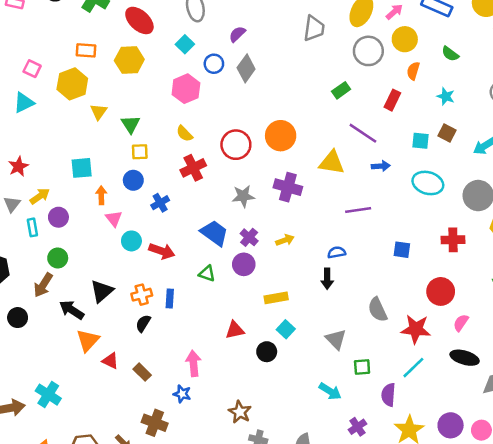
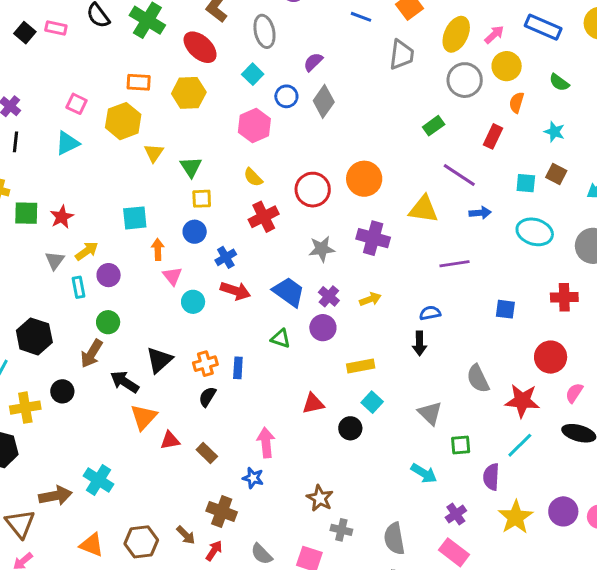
red arrow: (162, 251) -> (235, 291), moved
red triangle: (110, 361) -> (170, 440), turned -36

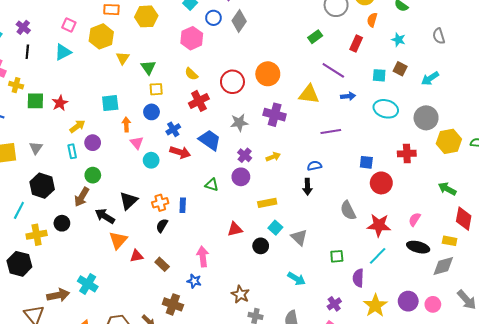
gray triangle: (55, 260) -> (36, 148), moved
blue trapezoid: (289, 292) -> (210, 140), moved
red circle: (551, 357) -> (381, 183), moved
gray triangle: (430, 413) -> (299, 237), moved
cyan arrow: (424, 473) -> (297, 279), moved

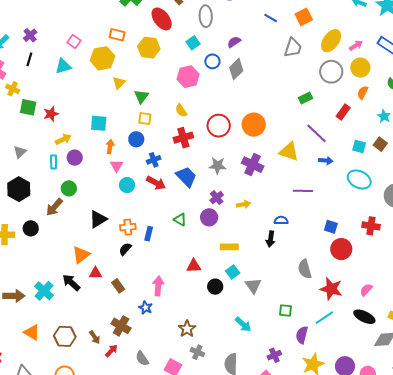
black arrow: (105, 216) -> (71, 283), moved

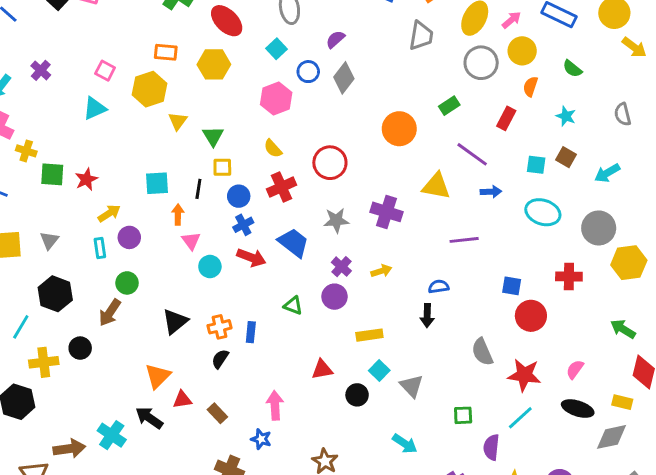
black line: (29, 59) -> (198, 189), moved
orange circle: (254, 125) -> (399, 129), moved
blue circle: (136, 139) -> (239, 196), moved

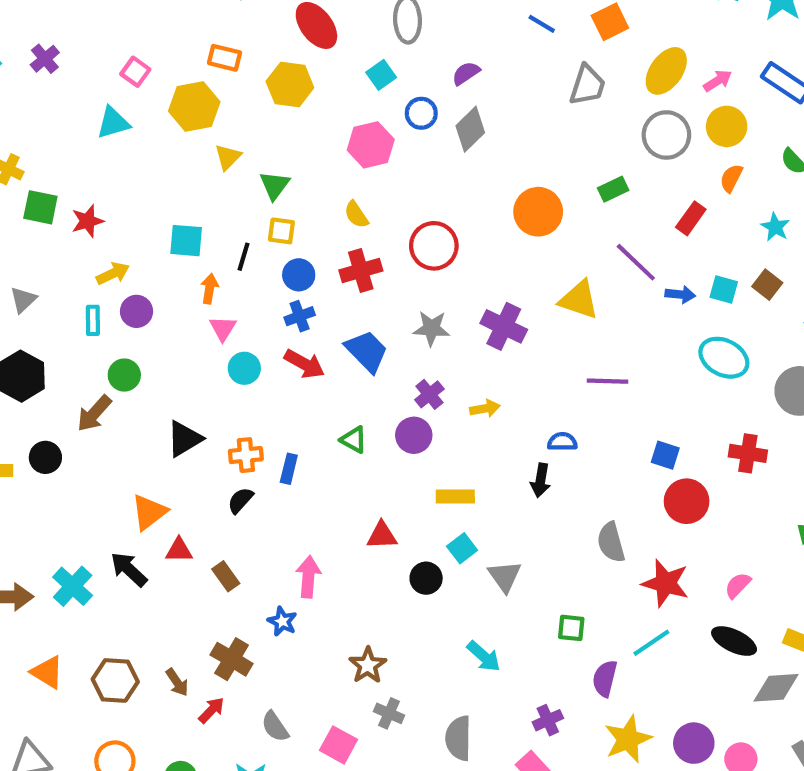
blue arrow: (491, 192) -> (680, 294), moved

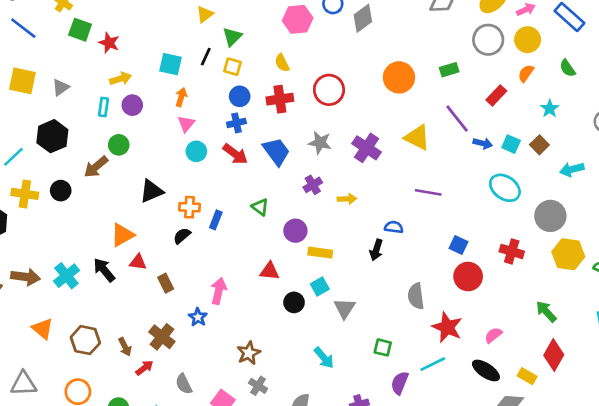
red star: (88, 221) -> (109, 43), turned 30
black line: (243, 257) -> (206, 57), moved
purple circle: (414, 435) -> (295, 231), moved

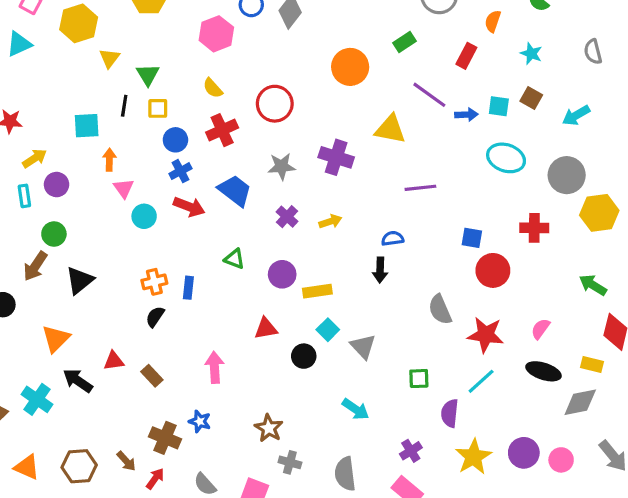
black triangle: (152, 191) -> (80, 280), moved
orange triangle: (122, 235) -> (56, 339), moved
blue star: (198, 317) -> (200, 421), moved

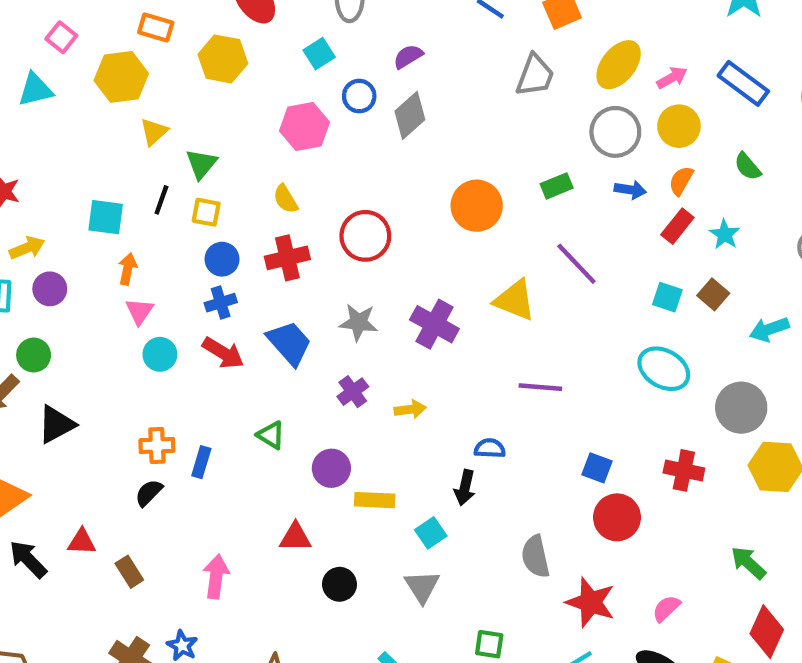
red rectangle: (466, 56) -> (677, 226), moved
blue arrow: (466, 115) -> (630, 190), moved
cyan square: (328, 330) -> (431, 533), moved

